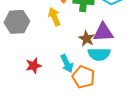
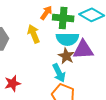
cyan semicircle: (99, 54) -> (67, 39), moved
cyan arrow: (67, 64) -> (59, 73), moved

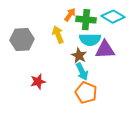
brown star: (66, 56) -> (79, 56), moved

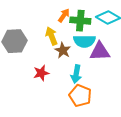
brown star: (79, 56) -> (63, 50), moved
cyan arrow: (82, 72) -> (76, 74), turned 36
red star: (38, 82) -> (41, 73), moved

